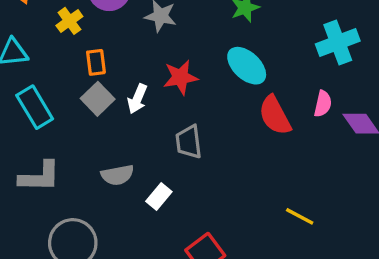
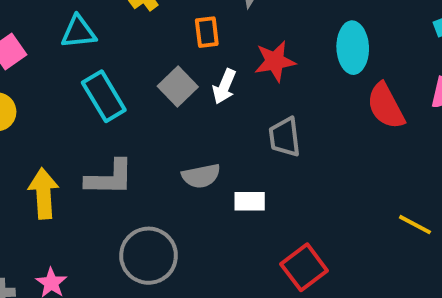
orange rectangle: (96, 62) -> (207, 32), moved
cyan ellipse: (247, 66) -> (353, 48), turned 45
white rectangle: (159, 197) -> (250, 201), turned 50

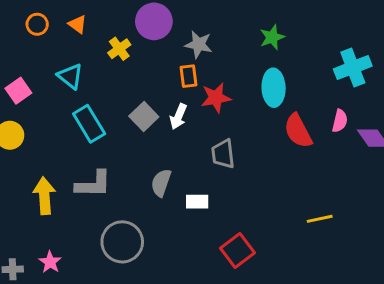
cyan triangle: (79, 32) -> (70, 76), turned 44
orange rectangle: (207, 32) -> (188, 76), moved
gray semicircle: (201, 176) -> (161, 183), turned 120
yellow line: (415, 225) -> (320, 219), turned -40

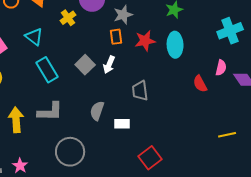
gray star: (199, 44) -> (123, 15), turned -30
red star: (216, 98) -> (145, 41), moved
red semicircle: (298, 131) -> (200, 84), moved, size x0.7
yellow line: (320, 219) -> (227, 135), moved

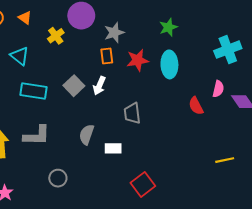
cyan rectangle: (47, 70) -> (33, 91), turned -50
gray circle: (70, 152) -> (58, 178), size x0.6

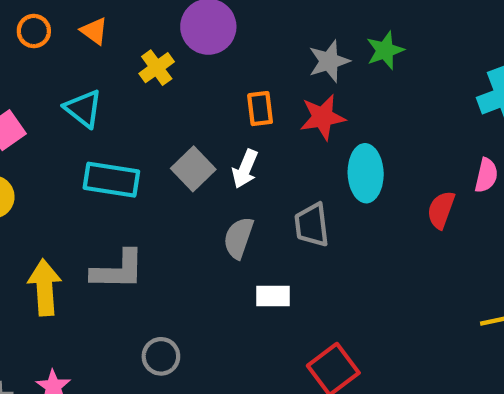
gray star: (114, 33) -> (329, 61), moved
cyan ellipse: (169, 64) -> (366, 173), moved
red semicircle: (196, 106) -> (441, 210), turned 48
gray semicircle: (87, 135) -> (239, 238), moved

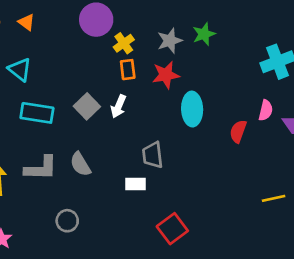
yellow cross: (157, 68) -> (124, 43), moved
gray trapezoid: (312, 225) -> (153, 155), moved
gray semicircle: (239, 238) -> (80, 164), moved, turned -50

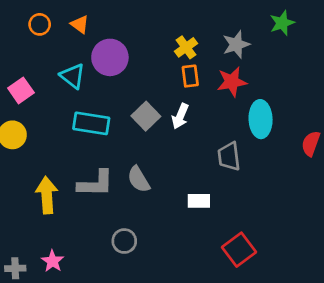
purple circle: (96, 20) -> (110, 57), moved
green star: (204, 34) -> (282, 23), moved
gray trapezoid: (153, 155) -> (229, 156), moved

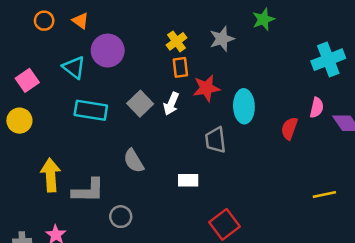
red star: (232, 82) -> (206, 88), moved
gray L-shape: (96, 184) -> (88, 191), moved

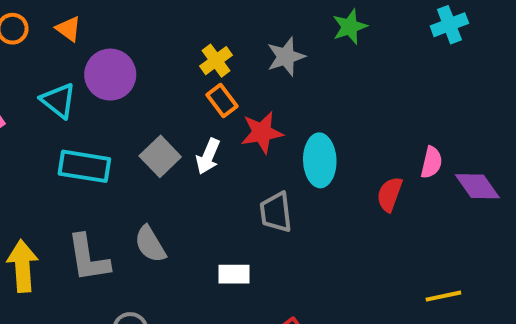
cyan cross: (328, 60) -> (449, 25), moved, size x0.7
orange rectangle: (180, 67) -> (222, 101), turned -30
gray L-shape: (88, 191) -> (88, 258), moved, turned 80

